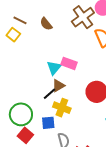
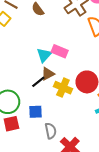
yellow cross: (62, 108) -> (63, 88), moved
red square: (25, 135) -> (11, 124), turned 35

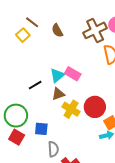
black line: (38, 82) -> (35, 85), moved
red square: (11, 124) -> (17, 137), turned 35

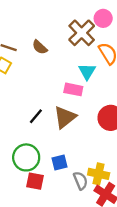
cyan triangle: (57, 75) -> (87, 71), moved
brown triangle: (58, 94) -> (65, 117), size x1.5
yellow cross: (71, 109) -> (99, 174), moved

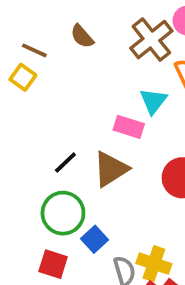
brown semicircle: (40, 47) -> (82, 36), moved
green circle: (26, 157) -> (63, 213), moved
blue square: (59, 163) -> (94, 239), turned -35

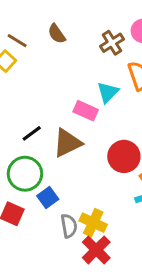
brown cross: (151, 40) -> (112, 43), size x0.7

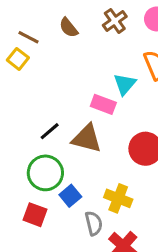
brown cross: (112, 43) -> (115, 21), moved
brown triangle: (67, 143) -> (87, 139), turned 44
yellow cross: (93, 223) -> (118, 198), moved

